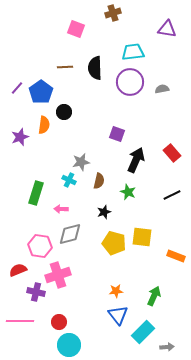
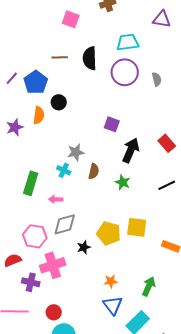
gray semicircle: (162, 89) -> (157, 79), turned 88
black star: (104, 212) -> (84, 247), moved

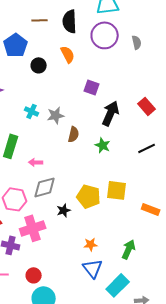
orange semicircle: (39, 115) -> (68, 54), moved, turned -36
cyan cross: (64, 170) -> (32, 111), moved

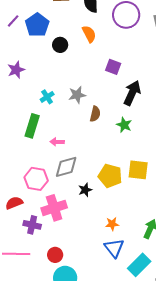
cyan cross: (32, 111) -> (47, 97), moved, turned 32

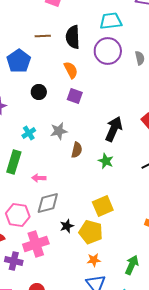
black circle: (60, 45) -> (39, 92), moved
purple square: (113, 67) -> (75, 96), moved
yellow square: (138, 170) -> (103, 206), moved, turned -30
yellow pentagon: (110, 176) -> (91, 232), moved

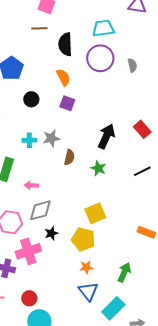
brown line: (43, 36) -> (39, 28), moved
cyan cross: (29, 133) -> (29, 140), moved, turned 32
black star: (67, 226) -> (51, 233), moved

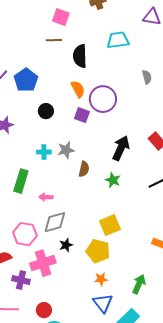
purple circle: (100, 58) -> (103, 99), moved

